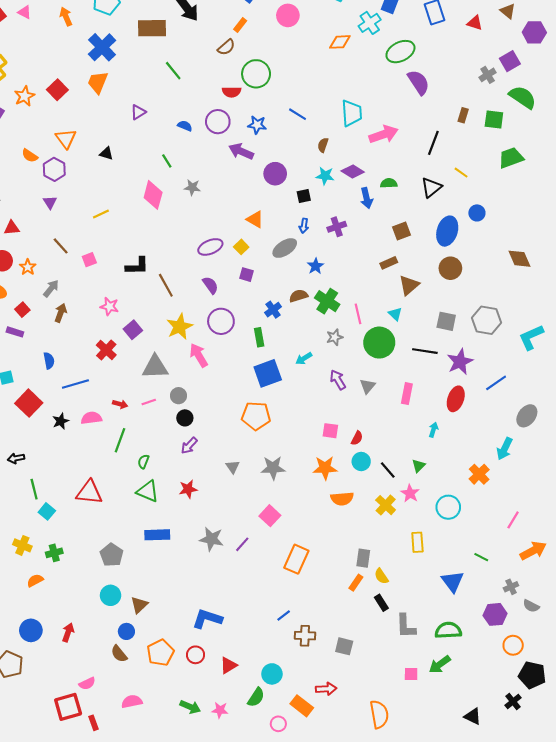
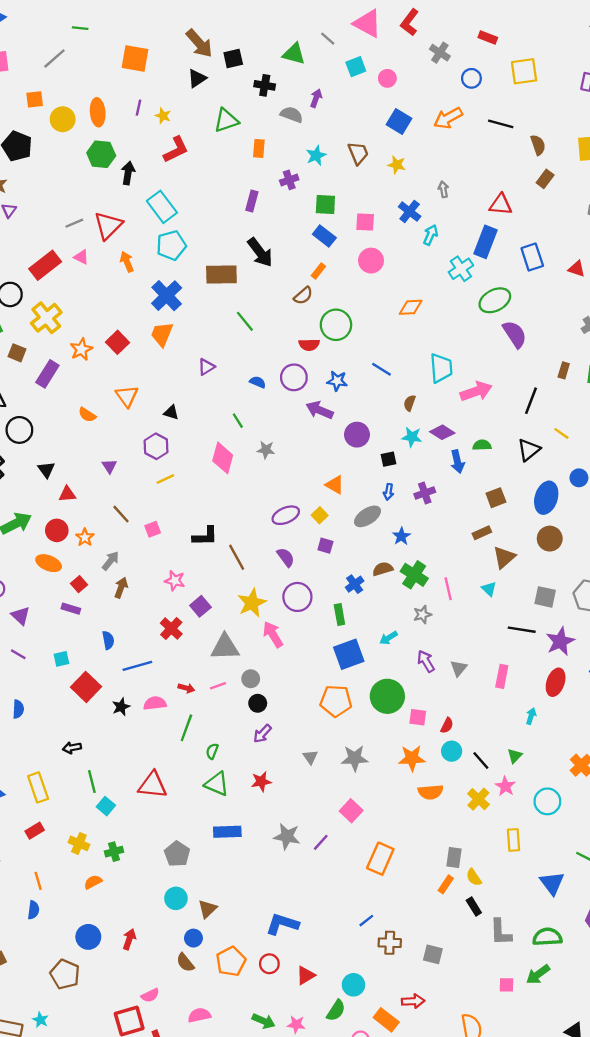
orange diamond: (340, 42) -> (411, 307), moved
purple hexagon: (54, 169) -> (156, 446), moved
green circle: (379, 343) -> (387, 696), moved

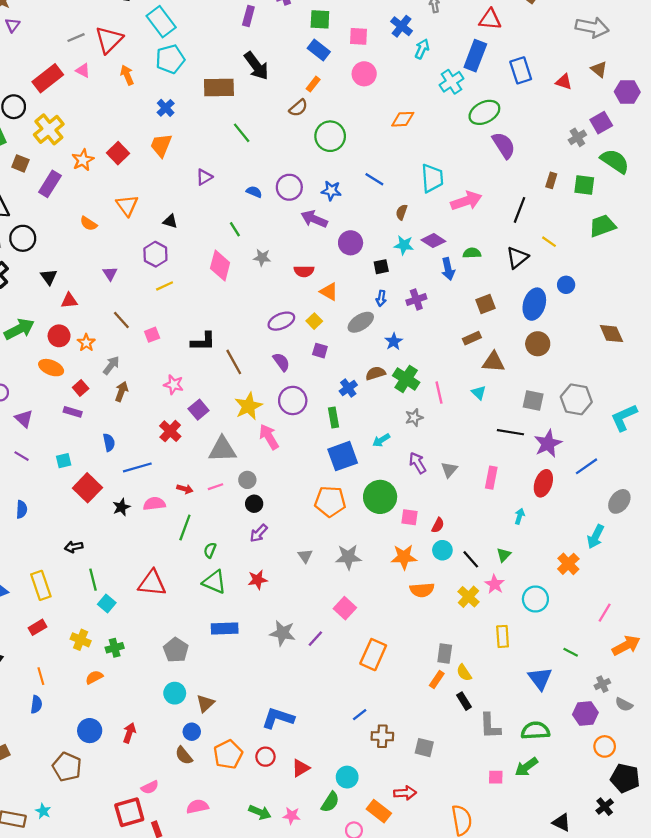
blue cross: (167, 296) -> (166, 108), size x0.6
red semicircle: (309, 345) -> (304, 271), moved
brown triangle: (504, 557) -> (493, 362), turned 45

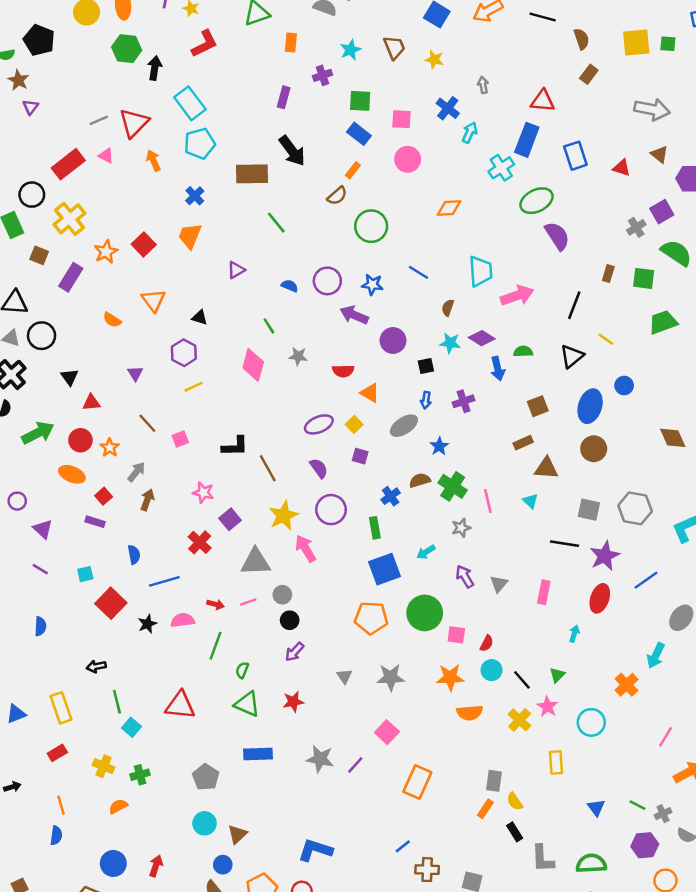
green line: (571, 652) -> (637, 805), moved
blue triangle: (540, 678) -> (596, 808), size x0.7

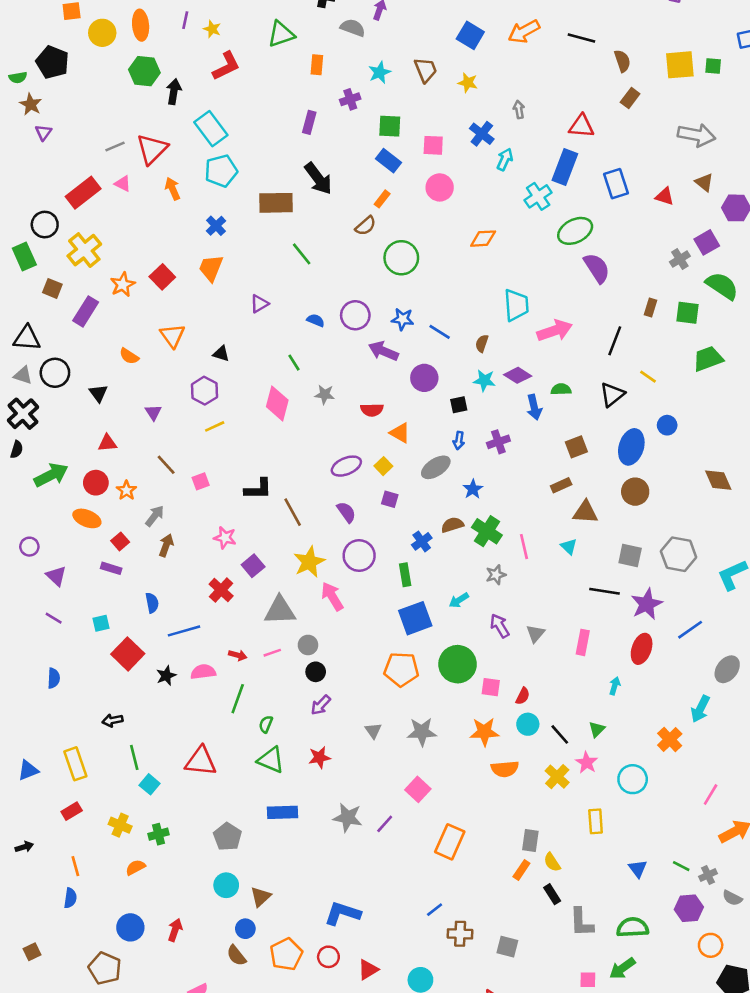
blue line: (419, 272) -> (440, 332), moved
black triangle: (70, 377) -> (98, 393), moved

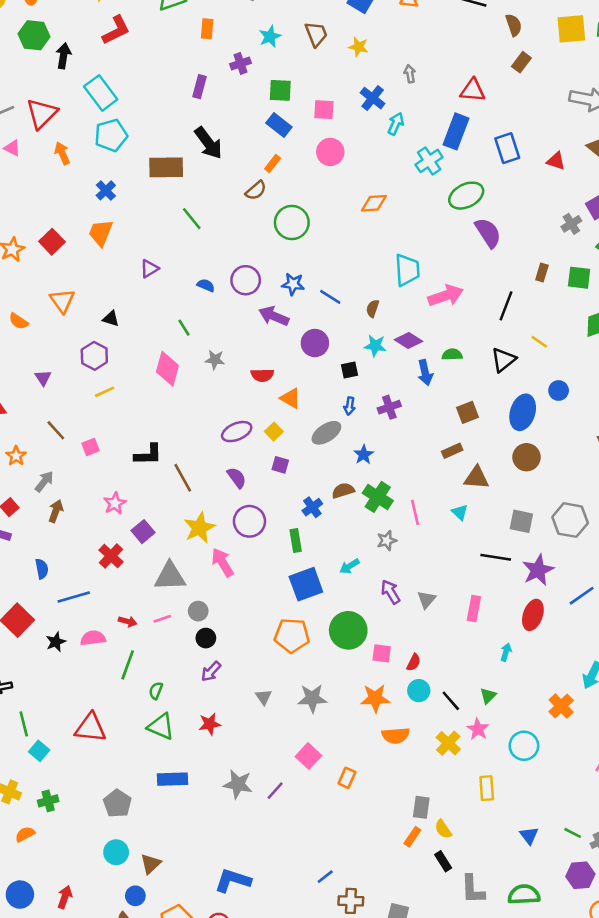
pink star: (225, 538) -> (115, 503), turned 30
orange rectangle: (450, 842) -> (347, 778), moved, size x0.6

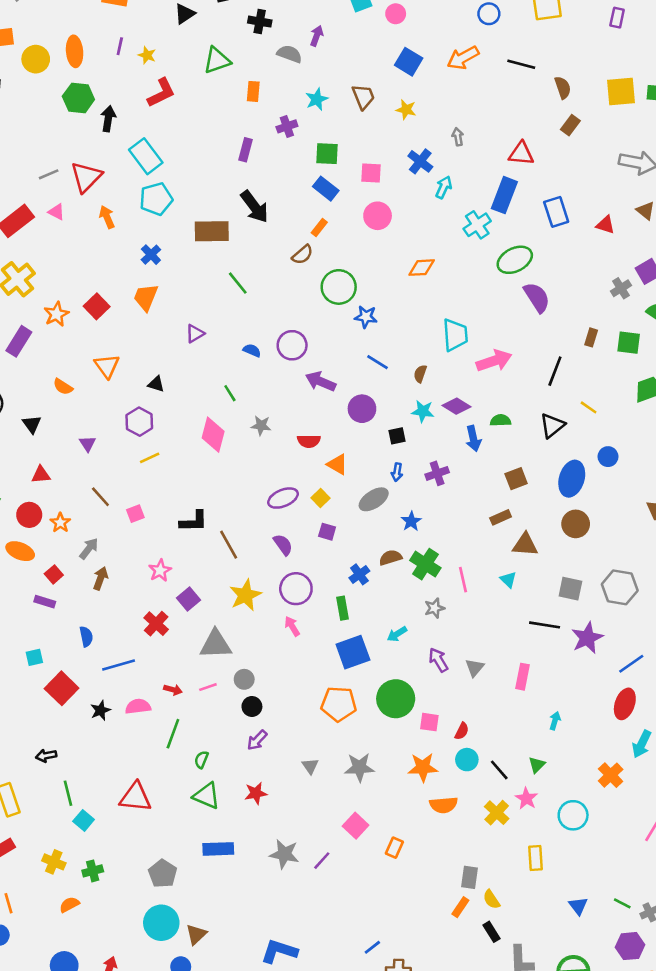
blue star: (293, 284) -> (366, 317), moved
pink arrow: (223, 562) -> (292, 626), moved, size x0.7
red ellipse: (533, 615) -> (625, 704), moved
cyan circle: (116, 852) -> (161, 923), size x1.4

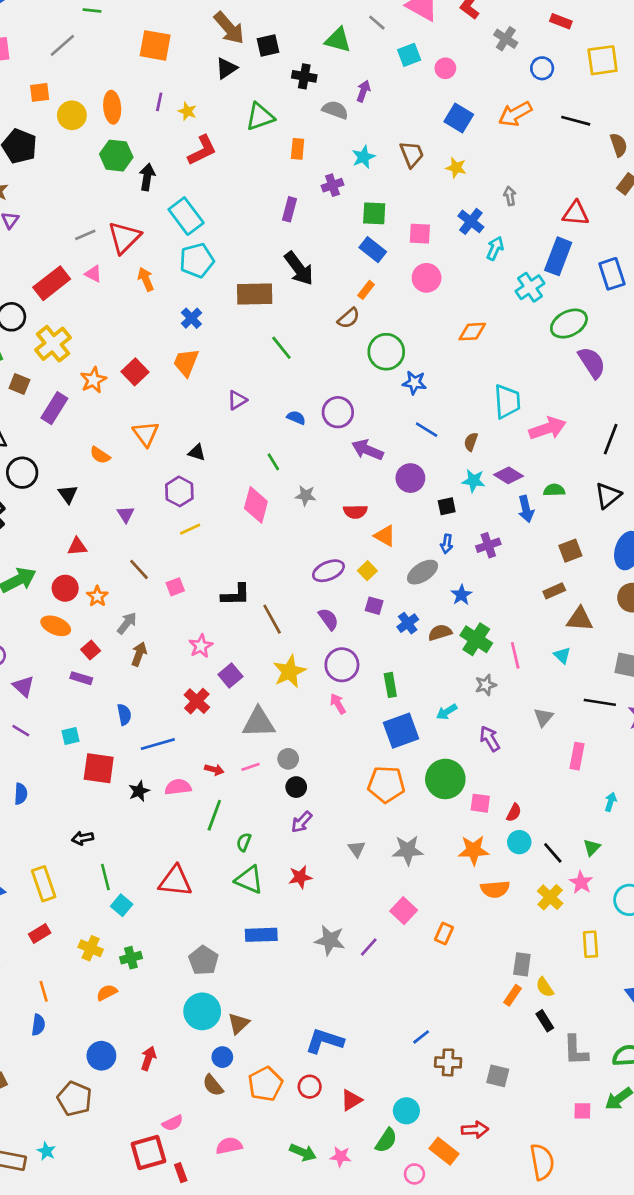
blue cross: (359, 574) -> (408, 623), moved
gray triangle: (475, 668) -> (543, 717), moved
red square: (62, 688) -> (99, 768), turned -36

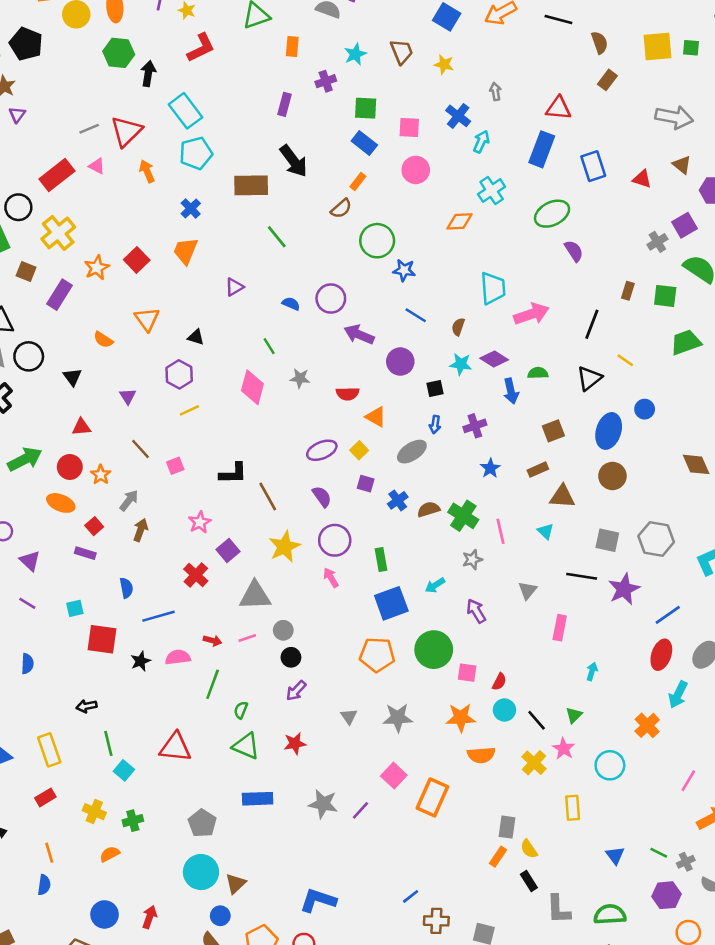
cyan cross: (530, 287) -> (492, 191), moved
purple semicircle: (592, 362) -> (574, 251), size x0.7
blue star: (461, 595) -> (490, 468), moved
orange rectangle: (444, 933) -> (432, 797), size x1.8

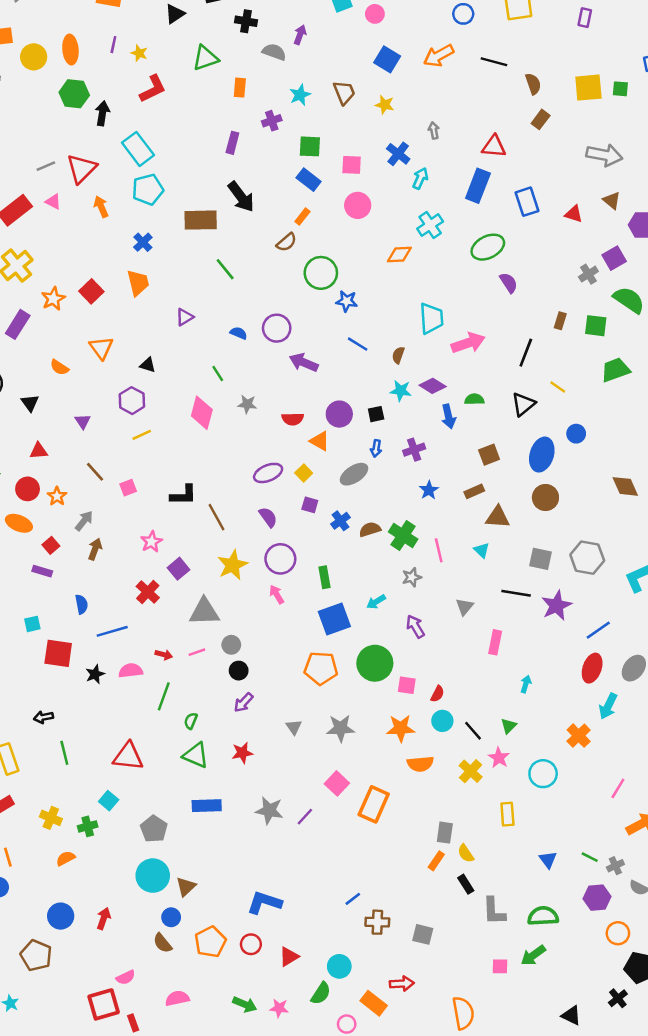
orange trapezoid: (186, 251) -> (138, 283), turned 144
purple circle: (400, 362) -> (339, 414), moved
cyan square: (124, 770) -> (109, 801), moved

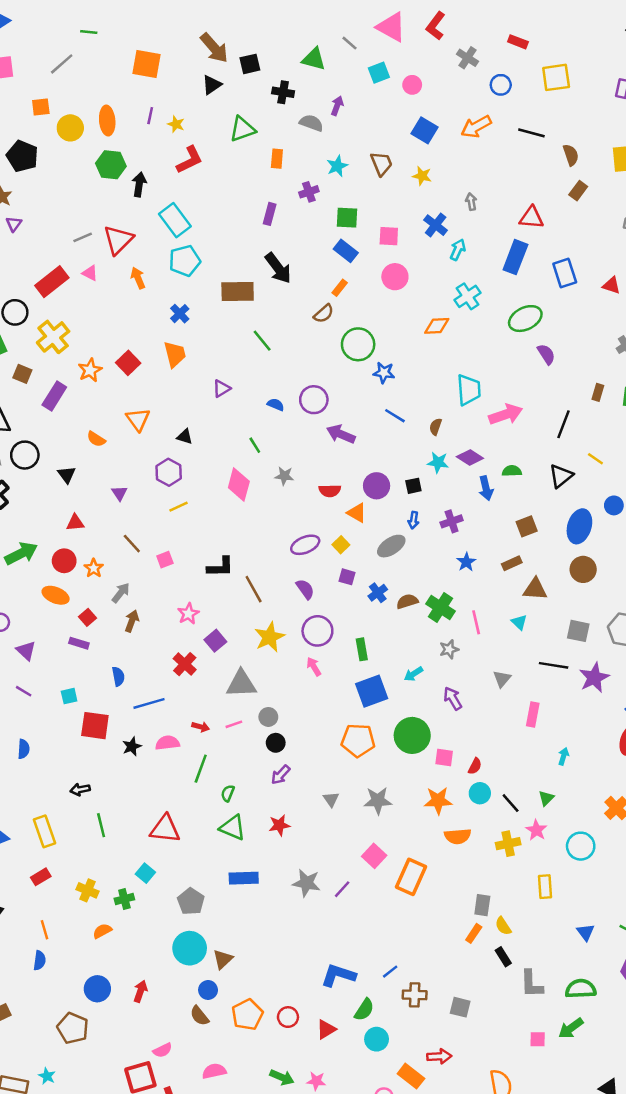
yellow cross: (471, 771) -> (508, 844), turned 35
blue L-shape: (264, 903) -> (338, 975), moved
green semicircle: (321, 993) -> (364, 1010), moved

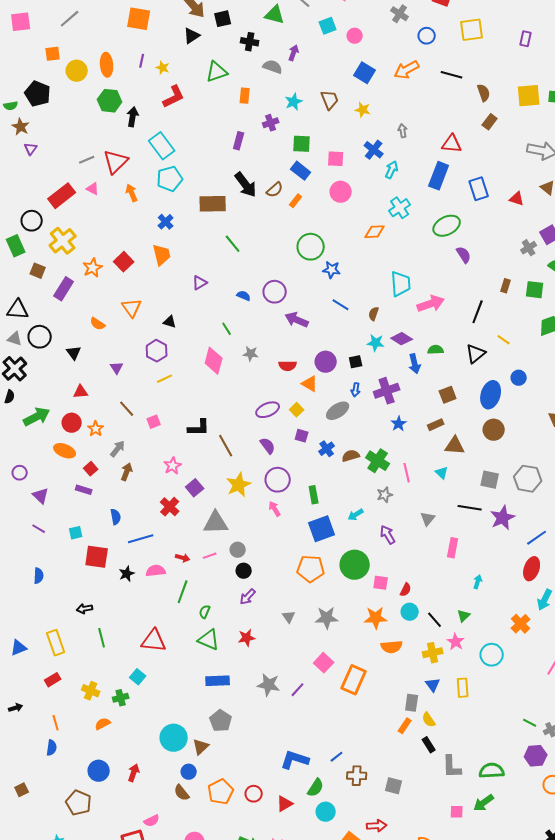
brown semicircle: (324, 314) -> (275, 190), moved
purple cross: (452, 521) -> (387, 391), size x1.4
gray pentagon: (191, 901) -> (221, 721), moved
blue triangle: (586, 932) -> (433, 685), moved

